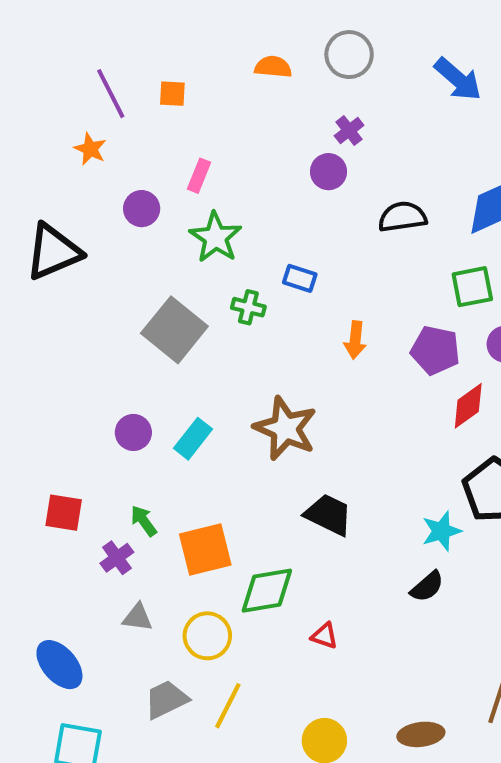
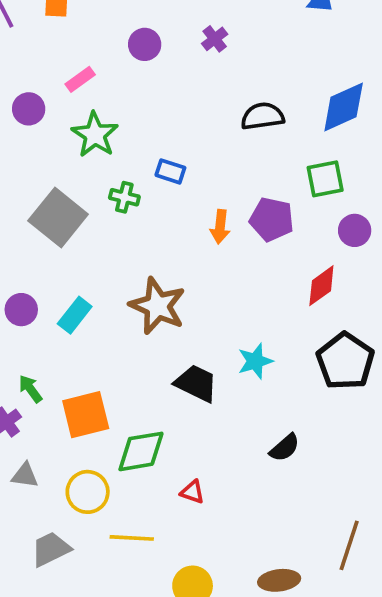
purple circle: (329, 172) -> (145, 44), moved
pink rectangle: (199, 176) -> (80, 79), turned 32
purple pentagon: (435, 350) -> (272, 219), moved
cyan star: (441, 531) -> (255, 361), moved
yellow line: (228, 706) -> (132, 538), moved, turned 66

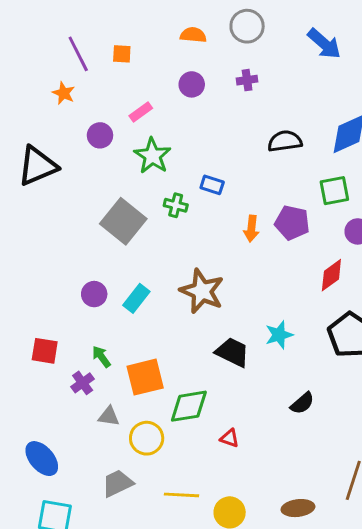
purple cross: (215, 39) -> (247, 80), turned 30
gray triangle: (25, 475) -> (109, 416), moved
yellow line: (132, 538) -> (182, 495), moved

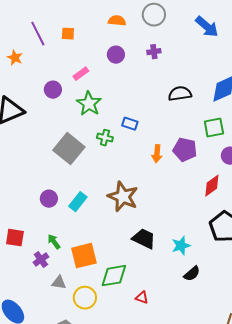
orange star: (64, 93) -> (15, 58), moved
cyan star: (279, 335) -> (181, 246), moved

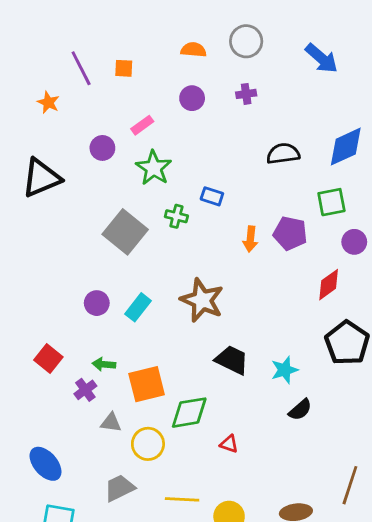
red square: (15, 238) -> (48, 359), turned 30
green arrow: (54, 242) -> (104, 364), turned -49

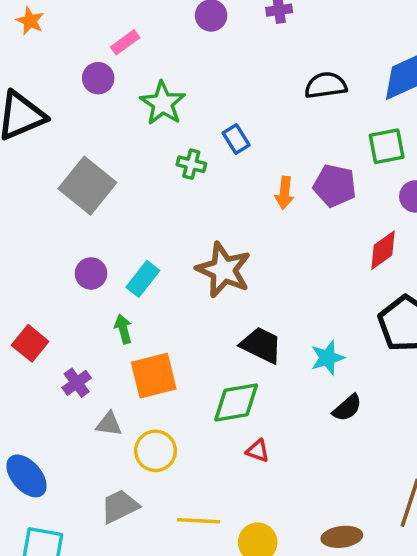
pink rectangle: (142, 125) -> (125, 42), moved
blue rectangle: (212, 196) -> (236, 139), turned 40
gray square: (125, 232) -> (87, 186), moved
green arrow: (104, 364) -> (123, 329), moved, turned 70
green diamond: (189, 413) -> (236, 402), moved

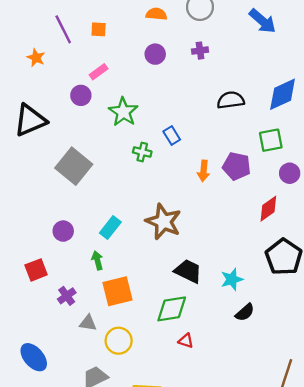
purple circle: (91, 273) -> (63, 231), moved
red square: (30, 343) -> (36, 270), turned 30

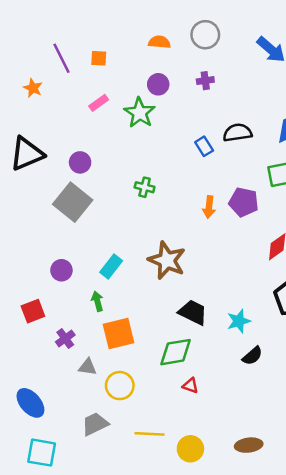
purple circle: (81, 95) -> (80, 162), moved
green star: (123, 112) -> (140, 113), moved
blue rectangle: (172, 135) -> (204, 146), moved

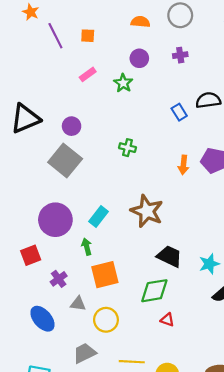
orange star: (33, 88) -> (31, 12), moved
green star: (140, 113) -> (123, 83), size x0.7
purple circle: (61, 270) -> (55, 220), size x1.8
blue ellipse: (30, 403) -> (42, 319), moved

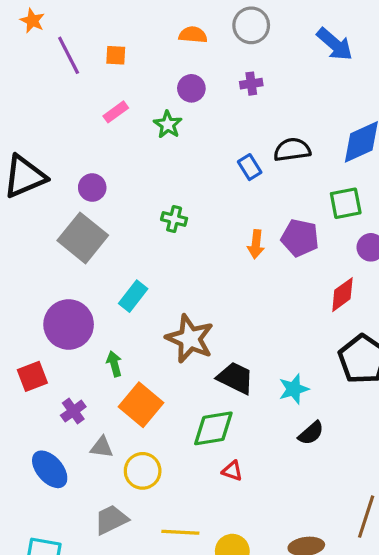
brown star: (147, 211) -> (190, 339), moved
cyan rectangle: (98, 216) -> (133, 296), moved
orange square: (105, 275) -> (141, 405), turned -36

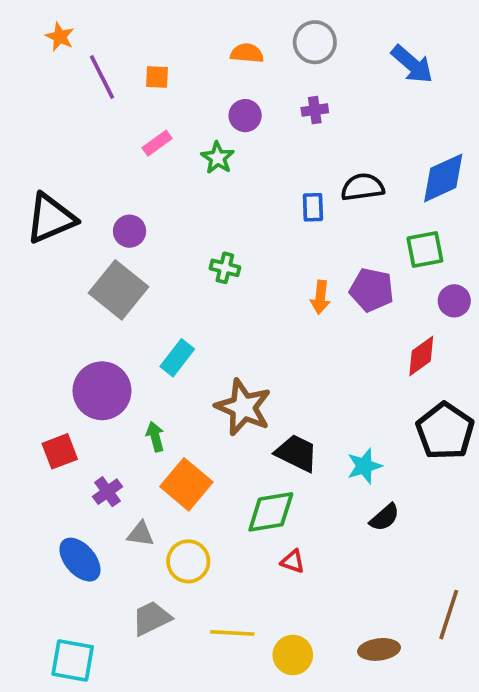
blue rectangle: (250, 167) -> (313, 207), turned 30

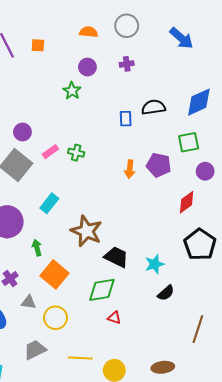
pink rectangle: (157, 143) -> (50, 152), moved
brown line: (449, 615) -> (198, 329), moved

